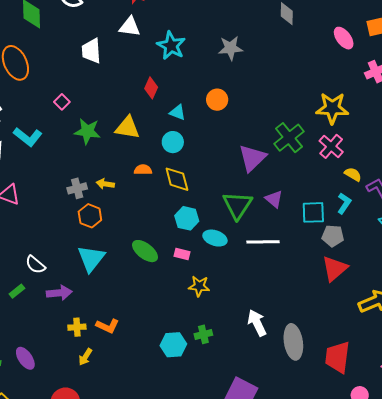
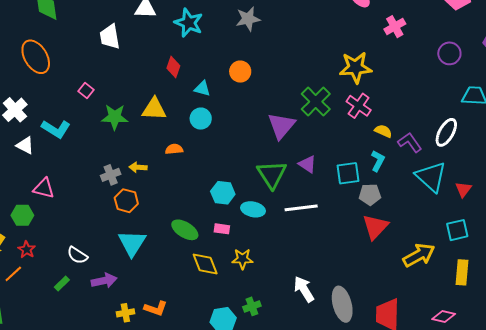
yellow diamond: (177, 179) -> (205, 264), moved

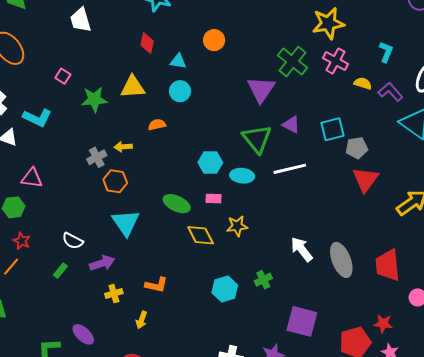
cyan L-shape: (378, 161) -> (386, 52), moved
green cross: (252, 306) -> (263, 280), moved
yellow cross: (125, 313) -> (114, 294), moved

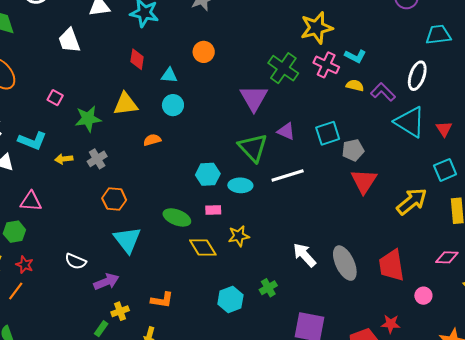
cyan L-shape: (386, 52) -> (355, 56), moved, turned 100
yellow arrow: (123, 147) -> (64, 159), moved
gray cross: (97, 157) -> (97, 159), moved
green rectangle: (60, 271) -> (101, 329), moved

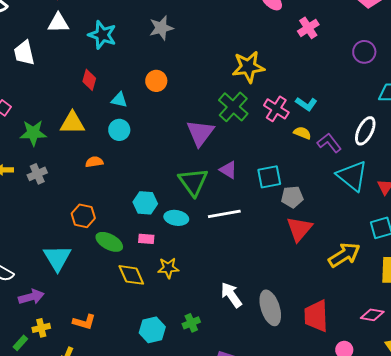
yellow star: (317, 28) -> (248, 67), moved
orange hexagon: (114, 199) -> (83, 216), moved

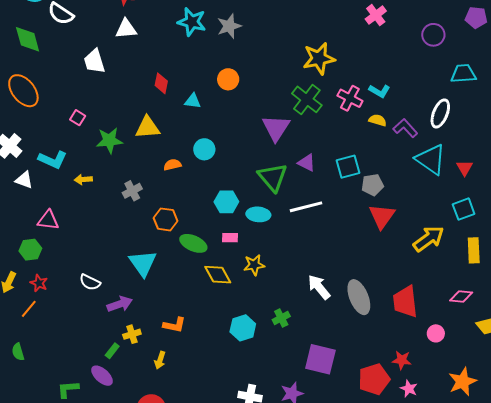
cyan star: (102, 35) -> (192, 22), moved
cyan circle: (119, 130) -> (204, 149), moved
gray cross: (37, 174) -> (132, 191), moved

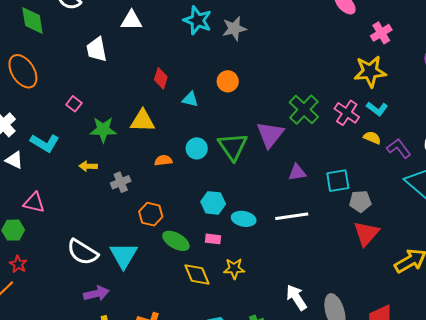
yellow star: (319, 58) -> (370, 72), moved
purple triangle: (307, 163) -> (297, 172), turned -42
green triangle: (273, 177) -> (233, 147), moved
yellow arrow: (83, 179) -> (88, 166), moved
white semicircle: (90, 282) -> (83, 252), moved, size x1.5

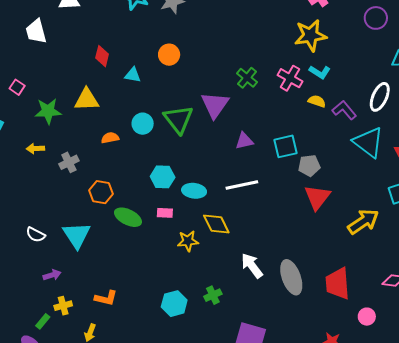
green cross: (304, 110) -> (247, 78), size x0.7
white semicircle: (83, 252) -> (36, 235), size x0.6
yellow diamond: (197, 274) -> (216, 224), moved
purple arrow: (96, 294) -> (52, 275), size x0.7

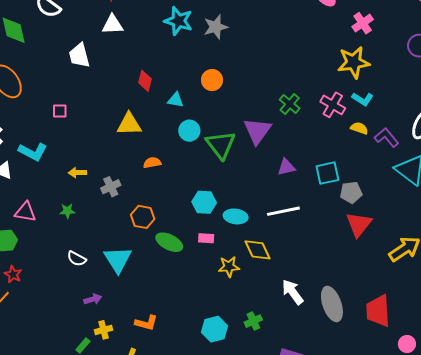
pink square: (17, 87) -> (60, 111), turned -35
green star: (48, 111) -> (67, 211), moved, size x0.6
cyan circle: (143, 124) -> (189, 131), moved

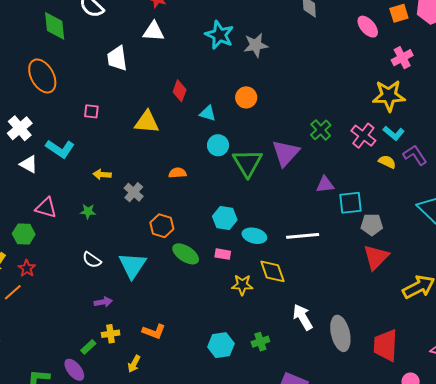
yellow triangle: (129, 124) -> (147, 122), moved
purple L-shape: (387, 137) -> (415, 155), moved
purple triangle: (286, 167) -> (325, 185), moved
gray cross: (111, 187) -> (134, 192), turned -30

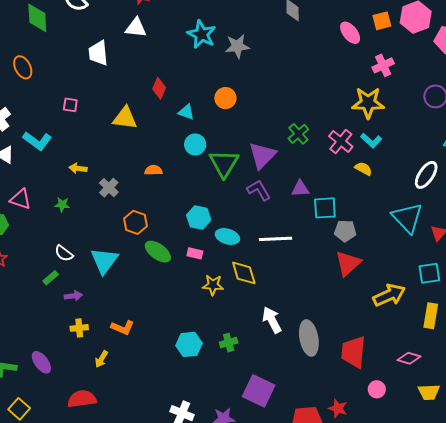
orange ellipse: (42, 76) -> (23, 67), size x0.7
purple L-shape: (415, 155) -> (259, 190), moved
green rectangle: (88, 347) -> (51, 278), moved

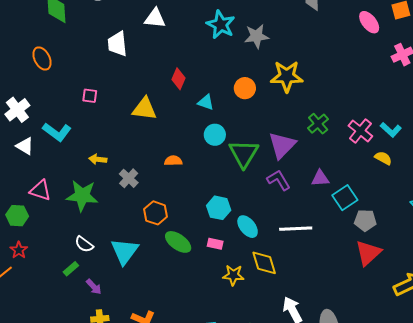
yellow star: (368, 103) -> (287, 76), moved
green star: (62, 205) -> (82, 196), size x2.0
cyan square: (325, 208) -> (345, 198), turned -30
cyan ellipse: (227, 236) -> (248, 227), turned 35
purple arrow: (73, 296) -> (94, 287), turned 54

